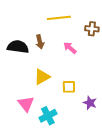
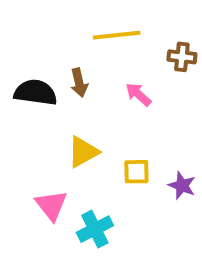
purple star: (90, 103) -> (182, 186), moved

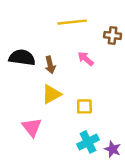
brown arrow: (79, 83) -> (50, 65), moved
purple star: (182, 186) -> (113, 149), moved
cyan cross: (95, 229) -> (88, 142), moved

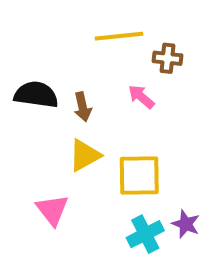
brown cross: (113, 35) -> (167, 58), moved
yellow square: (84, 106) -> (139, 176), size x1.6
purple star: (113, 149) -> (186, 224), moved

